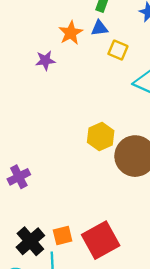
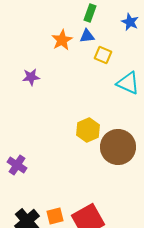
purple star: (45, 60) -> (31, 77), moved
purple cross: (19, 177) -> (17, 165), turned -30

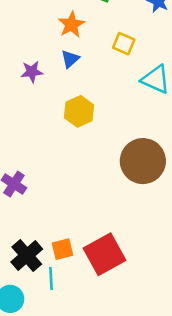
blue triangle: (87, 36) -> (70, 59), moved, turned -35
yellow hexagon: (88, 130) -> (79, 111), moved

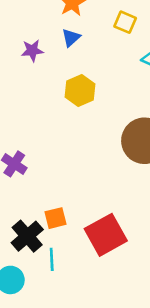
orange square: (62, 249) -> (56, 218), moved

